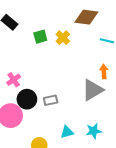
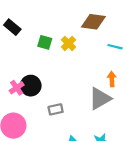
green square: (40, 37) -> (45, 42), turned 32
black circle: (27, 99) -> (31, 86), moved

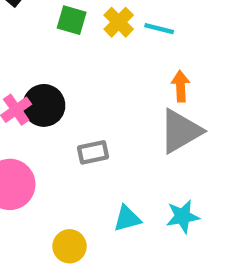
cyan line: (115, 47) -> (159, 29), moved
orange arrow: (112, 79) -> (180, 86), moved

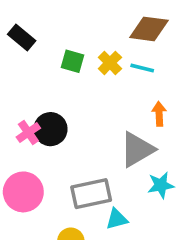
gray triangle: (180, 131) -> (137, 149), moved
gray rectangle: (93, 152) -> (91, 194), moved, size x1.6
cyan star: (183, 216) -> (161, 185), moved

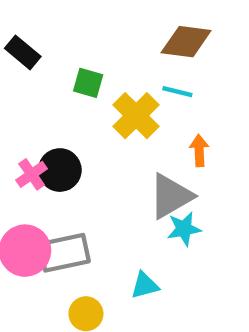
yellow cross: (110, 63) -> (136, 116), moved, size x1.5
cyan star: (161, 185) -> (184, 229), moved
gray rectangle: (91, 194) -> (64, 253), moved

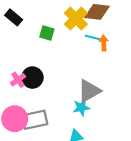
yellow cross: (136, 116) -> (76, 19), moved
orange arrow: (199, 150) -> (104, 43), moved
cyan star: (184, 229) -> (81, 108), moved

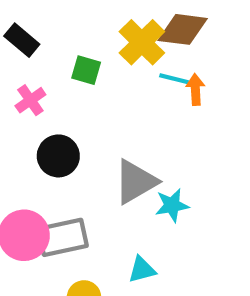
pink cross: (18, 80) -> (30, 100), moved
gray triangle: (89, 91) -> (135, 182), moved
cyan star: (81, 108) -> (172, 205), moved

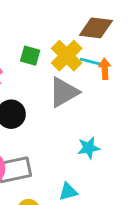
yellow cross: (142, 42) -> (67, 56), moved
gray triangle: (135, 182) -> (64, 92), moved

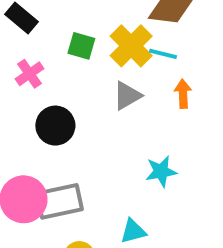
orange arrow: (105, 69) -> (183, 94), moved
gray triangle: (64, 92) -> (127, 96), size x0.7

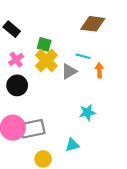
yellow cross: (131, 46) -> (46, 61), moved
cyan line: (163, 54) -> (83, 56), moved
black circle: (55, 126) -> (17, 85), moved

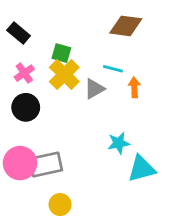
cyan triangle: (72, 145) -> (141, 169), moved, size x1.5

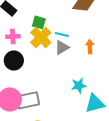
cyan line: (113, 69) -> (62, 34), moved
pink cross: (24, 73) -> (13, 36), turned 32

